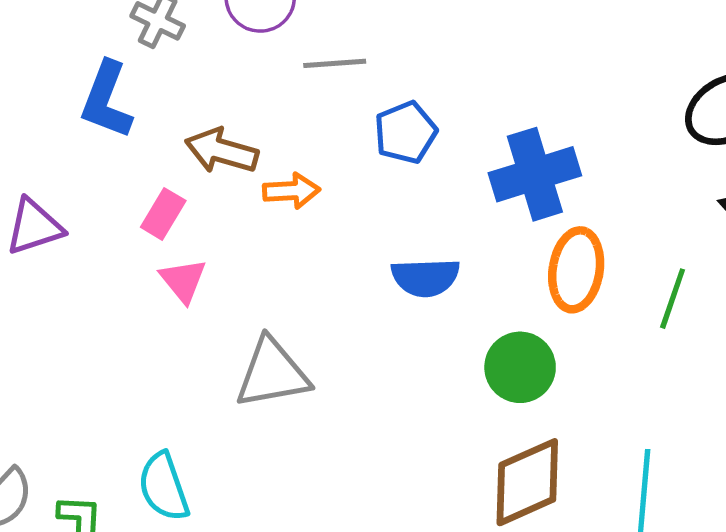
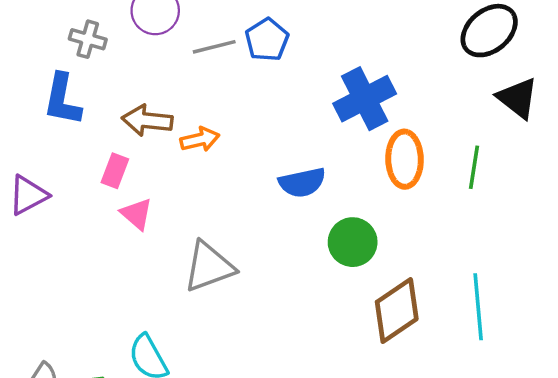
blue pentagon: (405, 132) -> (267, 40), moved
green circle: (520, 367) -> (353, 242), moved

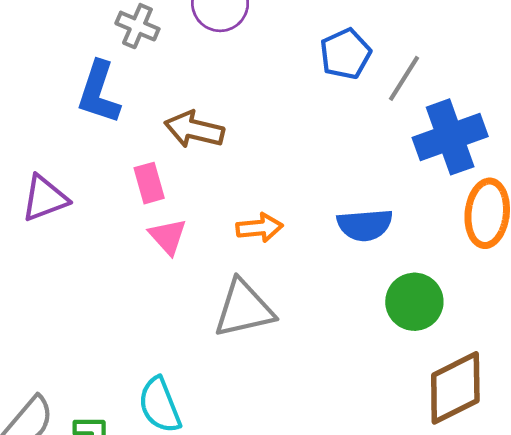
gray line: (214, 47) -> (404, 78), moved, turned -51
orange arrow: (200, 139) -> (260, 228), moved
pink rectangle: (115, 171) -> (149, 183), turned -44

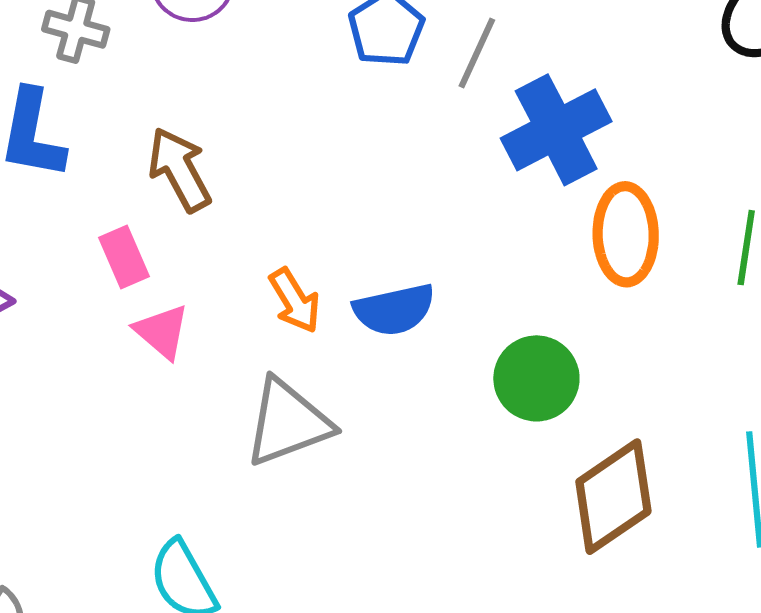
brown arrow: (194, 129) -> (179, 170), turned 56
blue semicircle: (365, 225) -> (394, 310), moved
orange arrow: (260, 228) -> (295, 301), turned 72

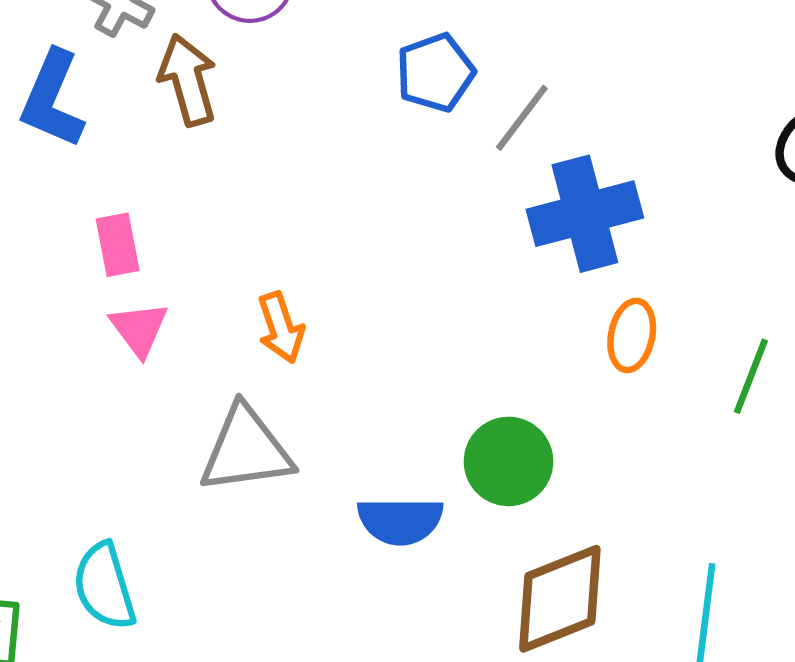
brown arrow: (179, 170) -> (188, 80), moved
orange ellipse: (626, 234) -> (632, 335), size x0.7
blue semicircle: (394, 310) -> (400, 521), moved

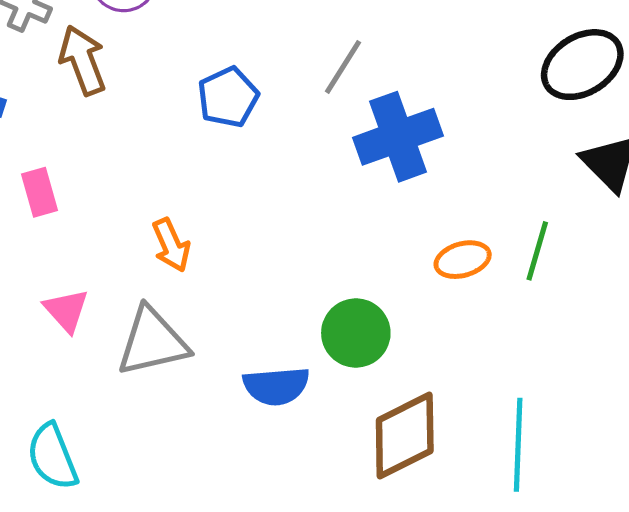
blue pentagon: (435, 73) -> (228, 97), moved
pink triangle: (139, 329) -> (66, 310), moved
orange ellipse: (632, 335) -> (463, 260), moved, turned 68

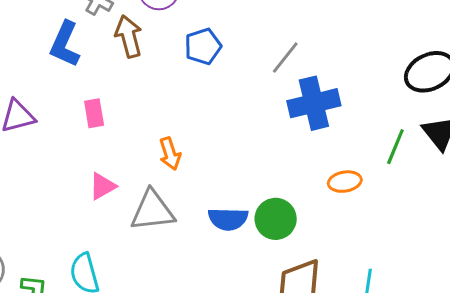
blue pentagon: (228, 97) -> (203, 46), moved
green line: (537, 251) -> (395, 147), moved
pink triangle: (66, 310) -> (102, 186), turned 36
blue semicircle: (276, 386) -> (228, 219), moved

